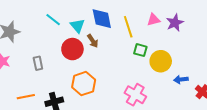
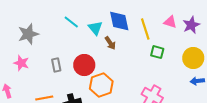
pink triangle: (154, 20) -> (170, 22), turned 32
red circle: (72, 49) -> (84, 65), moved
yellow circle: (161, 61) -> (193, 58), moved

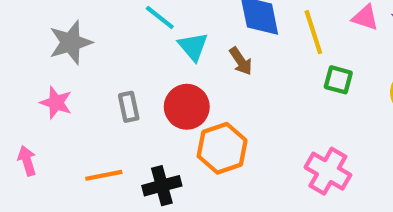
cyan triangle: (95, 28) -> (193, 47), moved

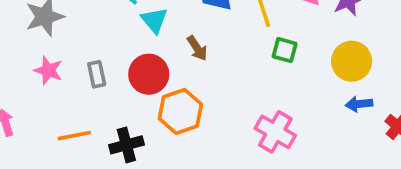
brown arrow: (241, 61) -> (197, 48), moved
pink star: (56, 103) -> (48, 70), moved

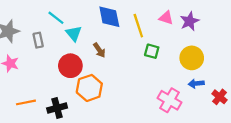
gray rectangle: (97, 74) -> (38, 40), moved
pink cross: (275, 132) -> (169, 100), moved

